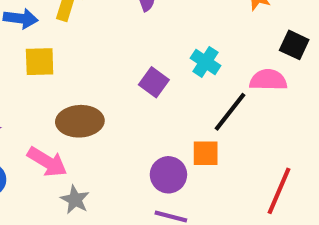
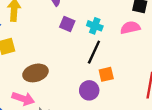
purple square: (154, 82) -> (67, 24), moved
black line: (230, 112) -> (94, 52), moved

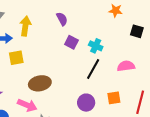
pink semicircle: (130, 28) -> (126, 66), moved
orange square: (106, 74) -> (114, 98), moved

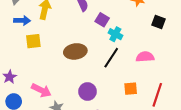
purple square: (71, 42) -> (102, 20), moved
brown ellipse: (40, 83) -> (75, 51), moved
purple circle: (86, 103) -> (88, 91), moved

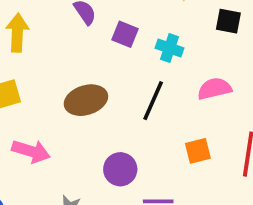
cyan cross: (115, 34) -> (169, 48), moved
pink arrow: (41, 90) -> (31, 151), moved

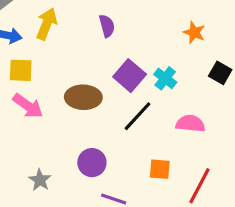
purple square: (125, 34) -> (130, 76), moved, size x1.4
pink arrow: (31, 151) -> (28, 106), moved

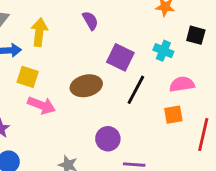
yellow square: (21, 70) -> (28, 77), turned 30
cyan cross: (165, 78) -> (163, 51), moved
orange square: (160, 169) -> (173, 115), moved

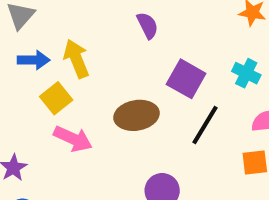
yellow arrow: (39, 32) -> (76, 59), moved, turned -32
yellow square: (28, 77) -> (56, 98), turned 30

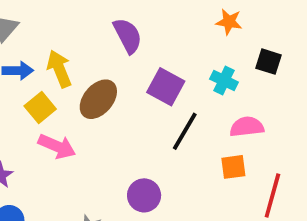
purple semicircle: (147, 25) -> (128, 36), size x1.4
brown ellipse: (137, 115) -> (98, 99), moved, turned -39

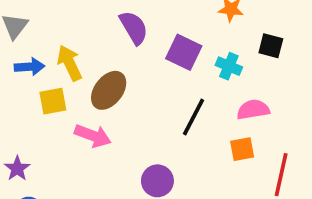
purple square: (166, 87) -> (184, 52), moved
yellow square: (40, 107) -> (53, 101), turned 32
pink arrow: (57, 146) -> (93, 136), moved

